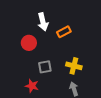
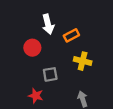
yellow cross: (74, 66) -> (83, 61), moved

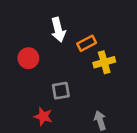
red circle: (32, 48) -> (28, 58), moved
yellow cross: (83, 61) -> (104, 62), moved, turned -30

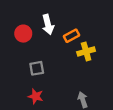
red circle: (28, 58) -> (23, 34), moved
gray square: (61, 91) -> (37, 68), moved

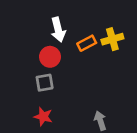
red circle: (23, 34) -> (50, 57), moved
yellow cross: (86, 51) -> (112, 39), moved

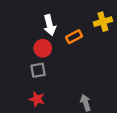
yellow cross: (112, 39) -> (103, 22), moved

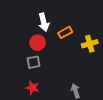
yellow cross: (103, 22) -> (90, 44), moved

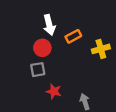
red star: (32, 88) -> (54, 91), moved

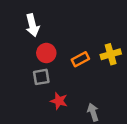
white arrow: (49, 25) -> (32, 25), moved
orange rectangle: (73, 36) -> (80, 59), moved

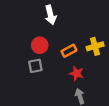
white arrow: (32, 25) -> (51, 15), moved
red star: (59, 101) -> (77, 73), moved

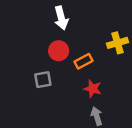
red circle: (40, 45) -> (59, 51), moved
yellow cross: (95, 46) -> (118, 43), moved

